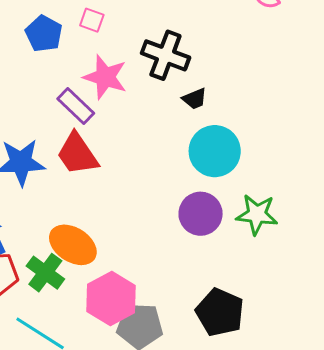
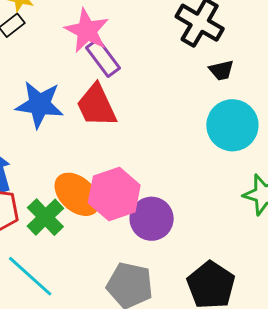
pink star: (105, 77) -> (87, 31), moved
purple circle: (201, 214) -> (152, 219), moved
pink hexagon: (111, 298) -> (114, 194), moved

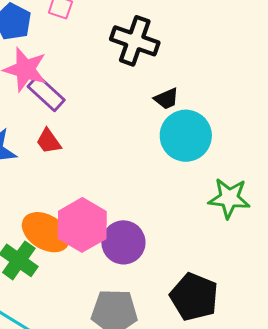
black trapezoid: (221, 70) -> (166, 99), moved
red trapezoid: (97, 106) -> (49, 141), size x0.6

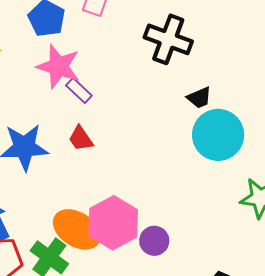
purple rectangle: (46, 93) -> (79, 91), size x0.7
purple circle: (123, 242) -> (154, 241), size x0.7

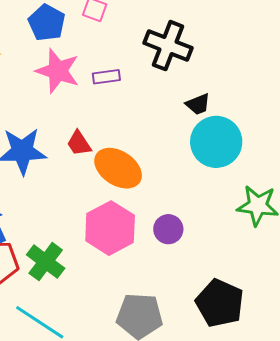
purple rectangle: (79, 91) -> (106, 77), moved, turned -52
orange ellipse: (77, 229) -> (118, 168), moved
purple circle: (154, 241) -> (168, 229), moved

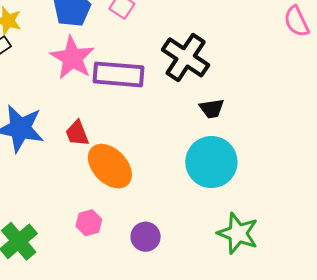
purple rectangle: (106, 77) -> (119, 74), size x1.8
black trapezoid: (198, 104) -> (212, 109), moved
pink hexagon: (110, 228) -> (89, 223), size x0.5

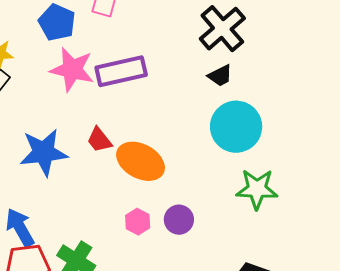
black cross: (186, 57) -> (222, 29), moved, turned 33
green star: (238, 233) -> (257, 189), moved
purple circle: (146, 237) -> (179, 220), moved

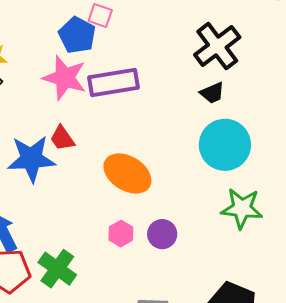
blue pentagon: (57, 22) -> (77, 35), moved
red trapezoid: (99, 140) -> (62, 138), moved

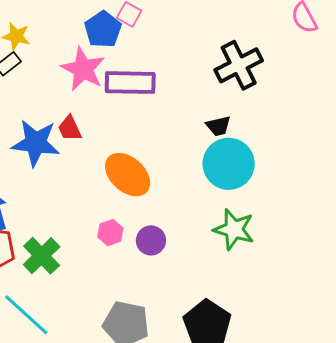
black trapezoid: (212, 93) -> (218, 126), moved

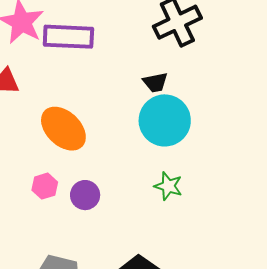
green star: (234, 229) -> (168, 186), size x0.7

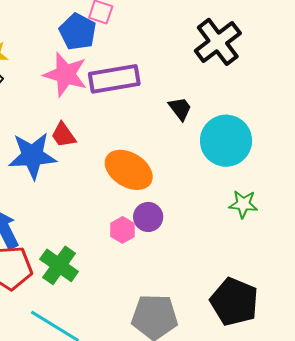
black trapezoid: (155, 82) -> (180, 109), moved, turned -104
purple circle: (85, 195) -> (148, 217), moved

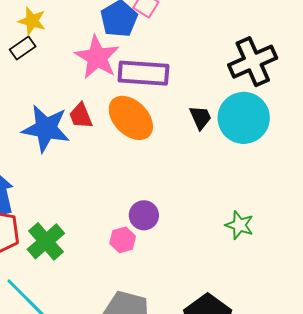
cyan circle: (226, 141) -> (244, 118), moved
orange ellipse: (129, 170) -> (131, 118), moved
pink hexagon: (122, 230) -> (123, 240), moved

